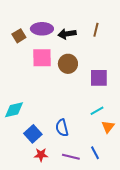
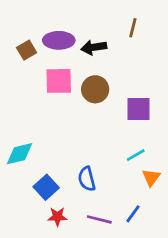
brown line: (96, 30) -> (133, 28), moved
blue line: (95, 153) -> (133, 214), turned 64

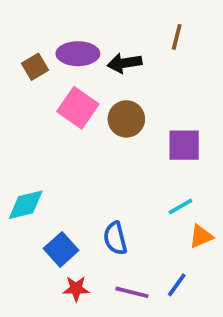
pink square: (59, 81) -> (78, 108), turned 36
orange triangle: (151, 177) -> (201, 236), turned 30

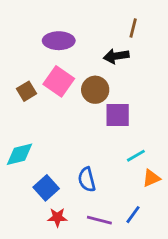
black arrow: (124, 63) -> (116, 56), moved
brown square: (35, 67) -> (26, 91), moved
purple square: (184, 145) -> (118, 115), moved

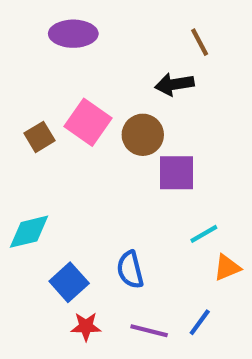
brown line: (133, 28) -> (200, 42), turned -42
purple ellipse: (59, 41) -> (73, 34), moved

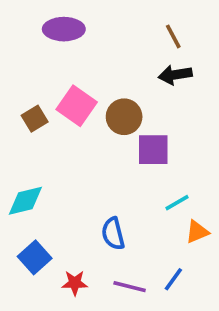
black arrow: (174, 84) -> (175, 75), moved
blue square: (69, 282) -> (35, 257), moved

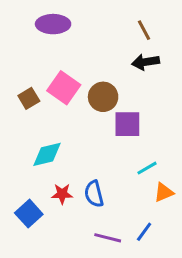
cyan diamond: (25, 201) -> (47, 154), moved
red star: (75, 283) -> (62, 194), moved

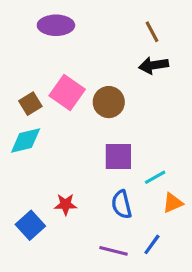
purple square: (127, 124) -> (118, 156), moved
cyan diamond: (47, 154) -> (26, 140), moved
blue semicircle: (94, 194) -> (122, 204), moved

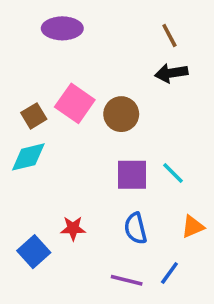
cyan line: (155, 177) -> (173, 173), moved, turned 75

